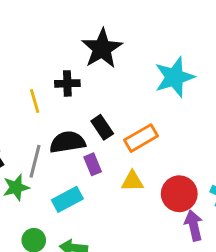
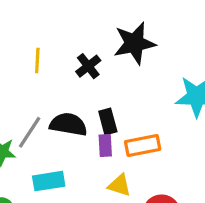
black cross: (67, 83) -> (88, 66), turned 35
yellow line: (35, 101) -> (37, 60), moved
purple rectangle: (93, 164) -> (105, 145), moved

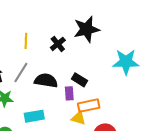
black rectangle: (108, 122) -> (79, 80), moved, turned -42
gray line: (30, 132) -> (21, 73), moved
orange rectangle: (143, 145) -> (89, 106), moved

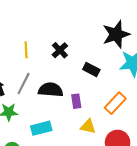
black star: (86, 29) -> (116, 34), moved
black rectangle: (79, 80) -> (91, 70), moved
orange rectangle: (89, 106) -> (115, 103), moved, turned -30

